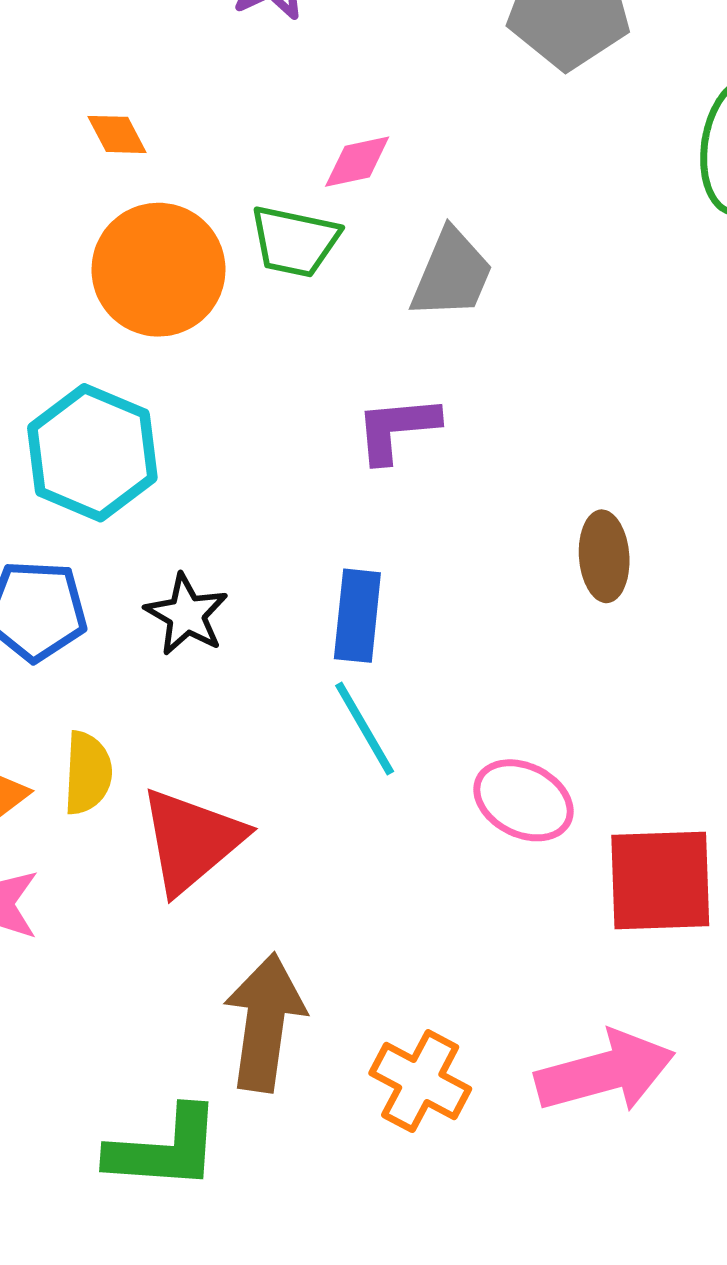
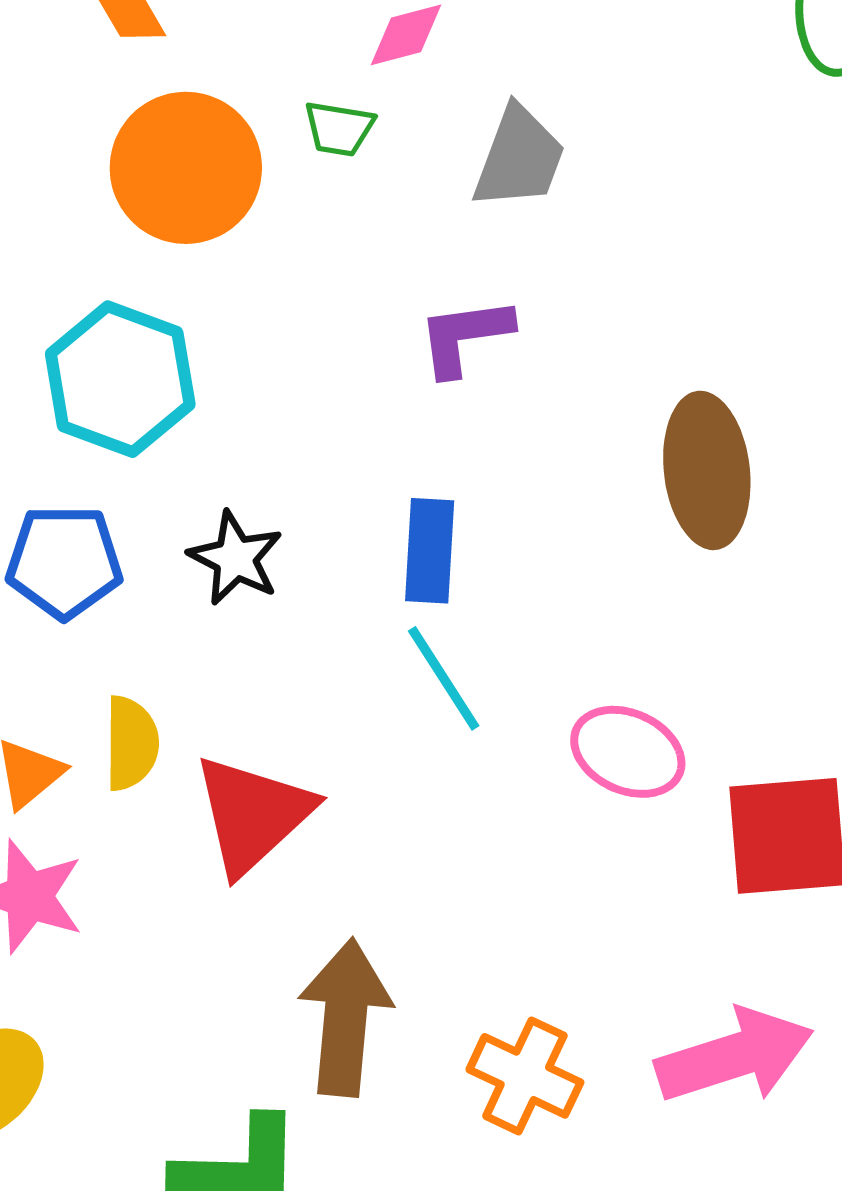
green trapezoid: (295, 241) -> (339, 129), size x0.7
brown ellipse: (604, 556) -> (707, 470), size x1.5

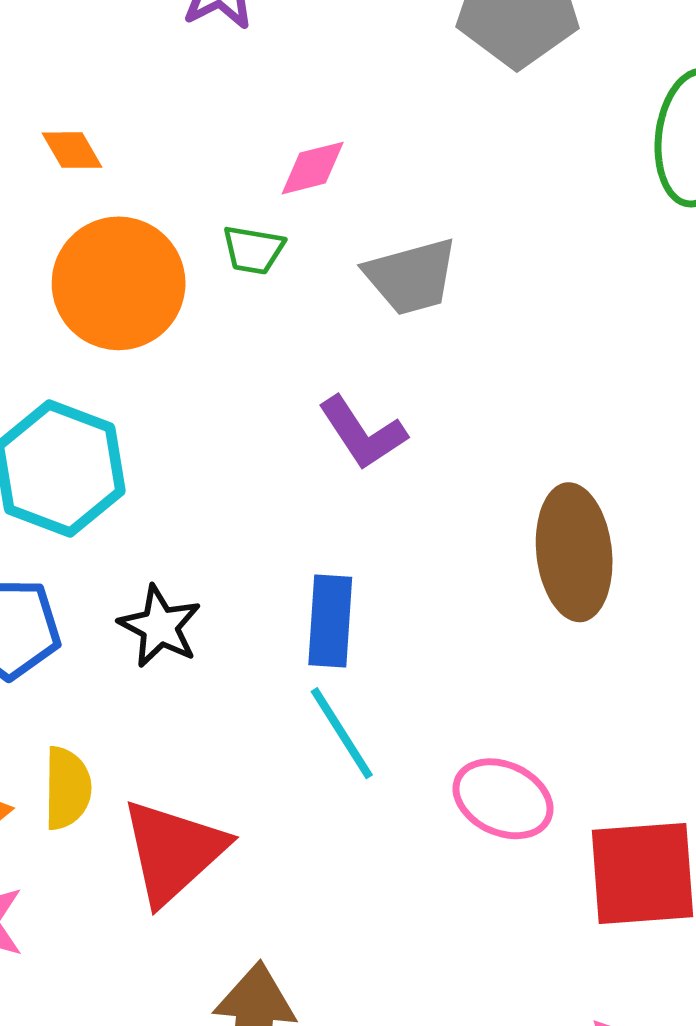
gray trapezoid: (519, 158) -> (411, 276), turned 54
purple L-shape: (465, 336) -> (362, 433), turned -116

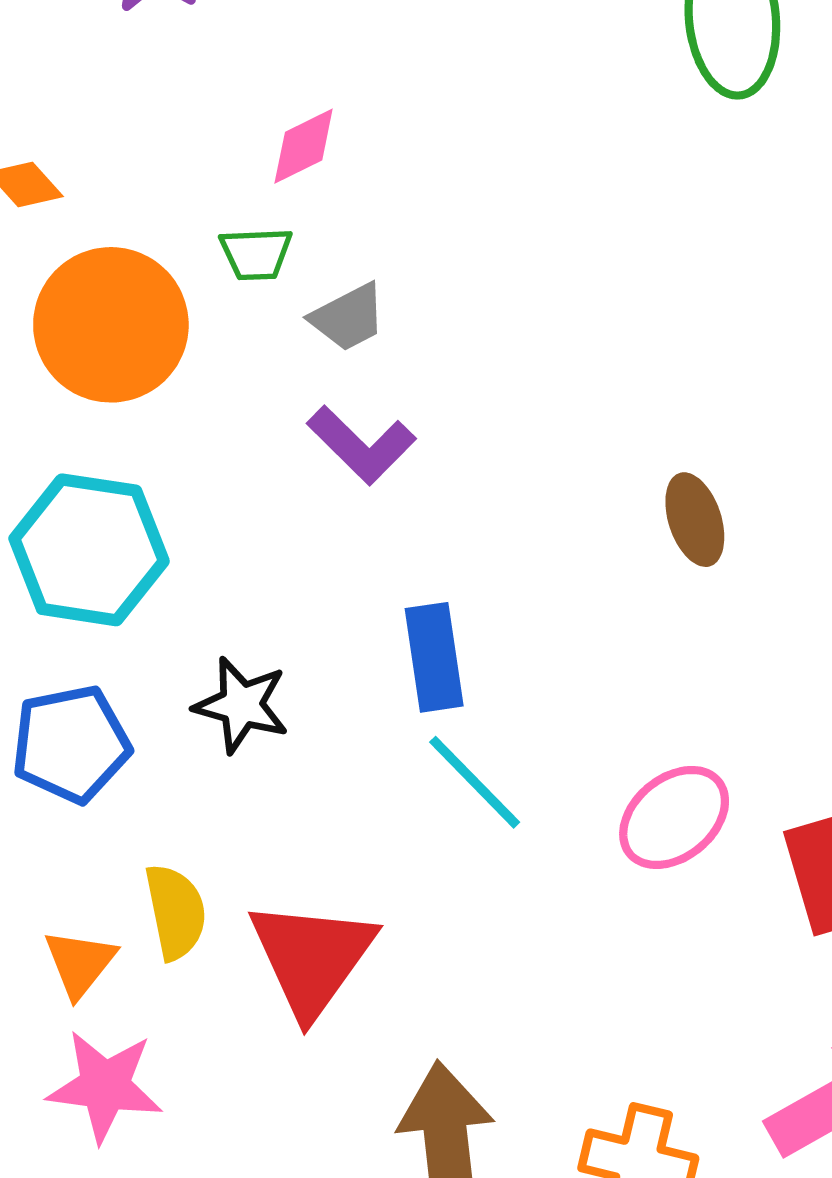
gray trapezoid: (411, 276) -> (348, 317), moved, size x0.7
purple L-shape: (362, 433) -> (361, 445), moved
brown ellipse: (574, 552) -> (695, 520), size x0.6
pink ellipse: (503, 799) -> (674, 817), turned -52

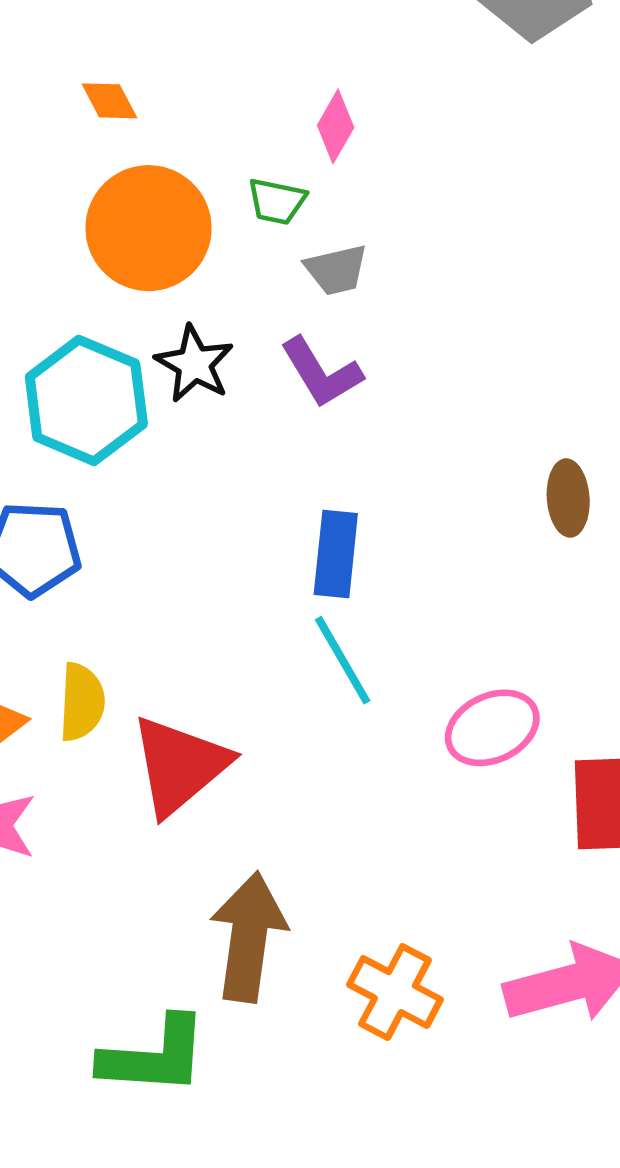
pink diamond: (304, 146) -> (336, 126), turned -48
black star: (241, 705) -> (194, 364), moved

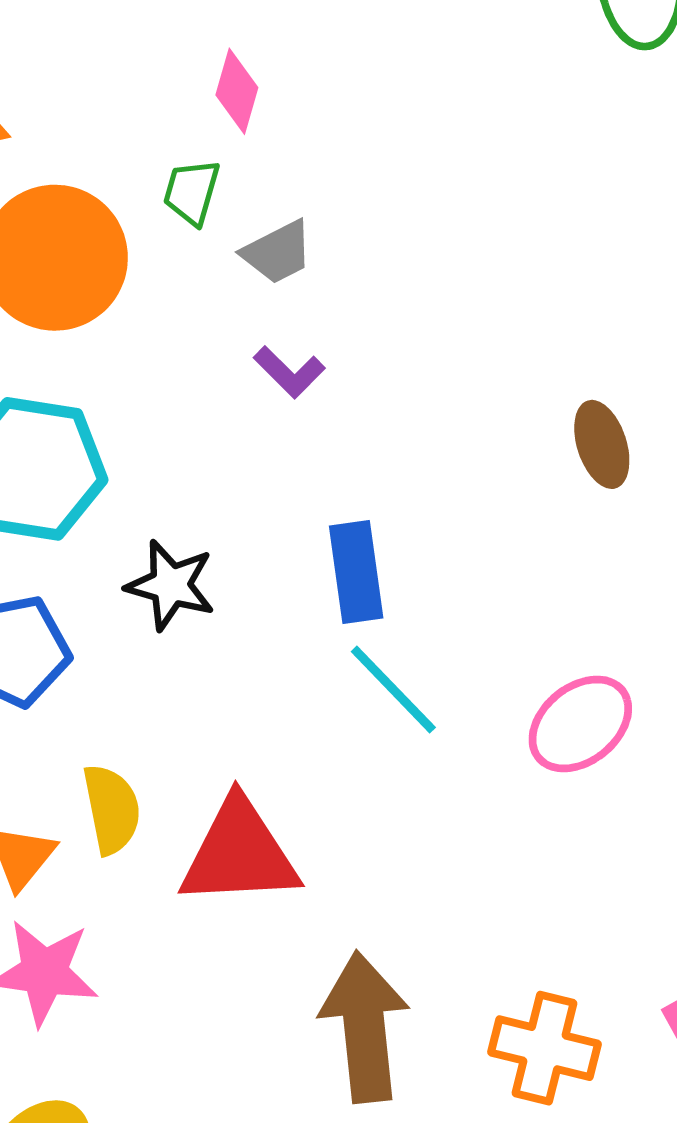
green trapezoid: (277, 201) -> (192, 192), turned 108
black star: (194, 364) -> (171, 585), moved
purple L-shape: (321, 373) -> (289, 372), size x0.7
red triangle: (180, 765) -> (239, 853), turned 51

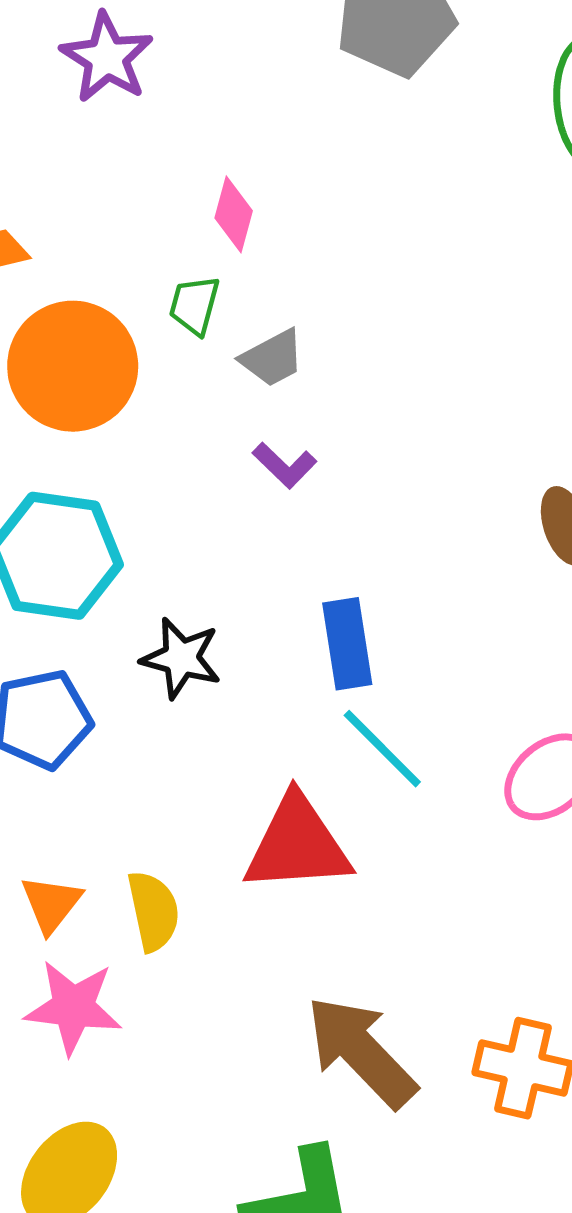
yellow semicircle: (112, 809) -> (153, 911), moved
red triangle: (239, 853) -> (297, 844), moved
brown arrow: (365, 1027) -> (361, 1052), turned -37

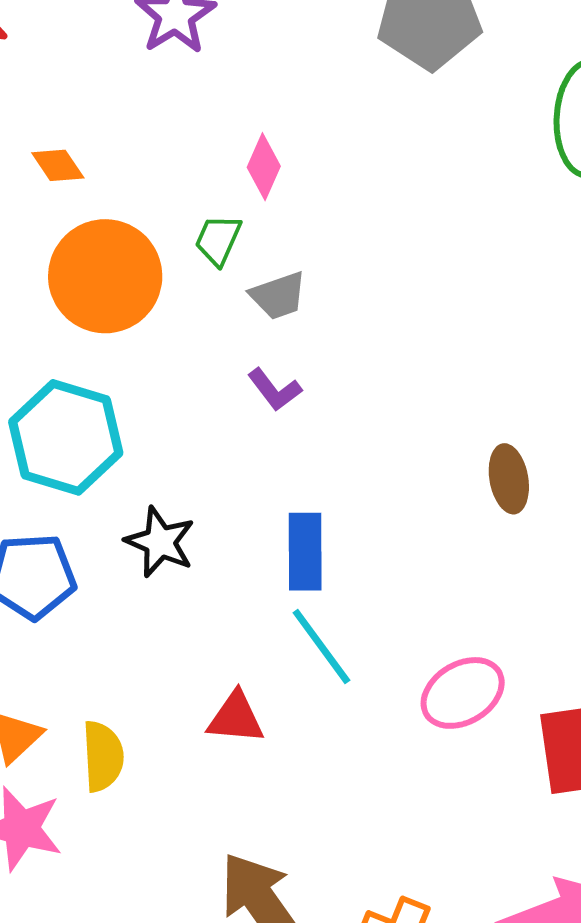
red triangle: (297, 844) -> (236, 718), size x0.6

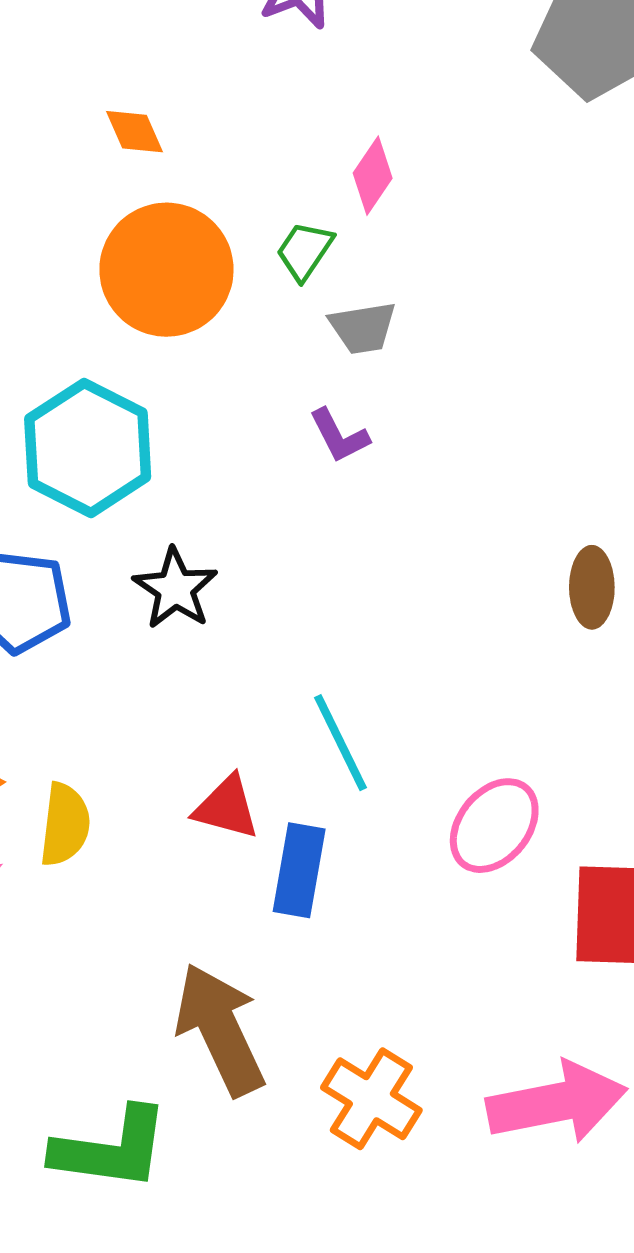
blue rectangle: (305, 552) -> (299, 870), moved
pink ellipse: (463, 693) -> (494, 826), turned -30

